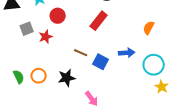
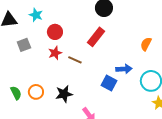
red star: (46, 37) -> (55, 53), moved
brown line: (81, 53) -> (75, 60), moved
blue square: (101, 62) -> (109, 83), moved

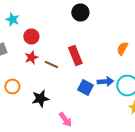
red rectangle: (96, 37) -> (75, 56), moved, turned -60
blue arrow: (124, 69) -> (105, 82), moved
orange circle: (36, 92) -> (12, 86), moved

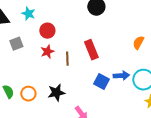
brown line: (51, 64) -> (67, 59), turned 64
orange circle: (12, 86) -> (28, 94), moved

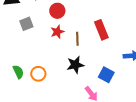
blue square: (101, 82) -> (106, 75), moved
black star: (56, 93) -> (75, 65), moved

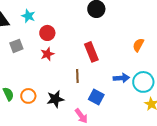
brown line: (77, 39) -> (77, 76), moved
black star: (75, 65) -> (55, 99), moved

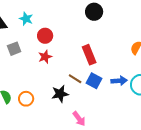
brown line: (77, 76) -> (75, 79), turned -56
blue square: (96, 97) -> (94, 81), moved
black star: (55, 99) -> (60, 94), moved

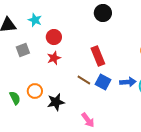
black star: (60, 94) -> (56, 102), moved
orange circle: (26, 99) -> (35, 91), moved

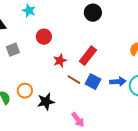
cyan star: (35, 20) -> (29, 11), moved
red rectangle: (98, 56) -> (88, 56), turned 60
red star: (54, 58) -> (60, 61), moved

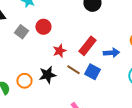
gray square: (13, 50) -> (21, 32), moved, turned -32
blue arrow: (118, 82) -> (111, 53), moved
black star: (46, 102) -> (47, 75), moved

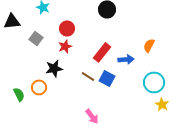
red circle: (43, 27) -> (67, 28), moved
red star: (59, 51) -> (65, 46), moved
black star: (47, 75) -> (54, 68), moved

